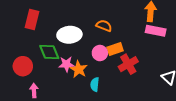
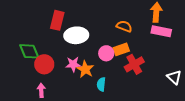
red rectangle: (32, 20) -> (57, 20), moved
orange semicircle: (104, 26) -> (124, 26), moved
green diamond: (49, 52) -> (29, 51), moved
red circle: (23, 66) -> (44, 64), moved

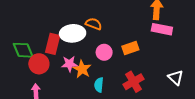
red rectangle: (57, 20) -> (53, 44), moved
orange semicircle: (124, 26) -> (94, 24), moved
orange rectangle: (121, 49) -> (130, 48), moved
red cross: (134, 64) -> (134, 82), moved

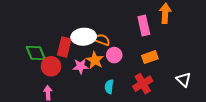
orange semicircle: (94, 24) -> (102, 40), moved
pink rectangle: (162, 29) -> (144, 25), moved, turned 66
orange rectangle: (130, 48) -> (150, 57), moved
orange star: (82, 69) -> (95, 60), moved

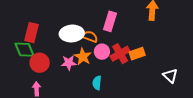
pink rectangle: (144, 25) -> (110, 21), moved, turned 30
red rectangle: (64, 47) -> (32, 33), moved
red cross: (143, 84) -> (120, 54), moved

